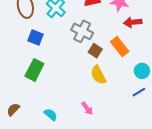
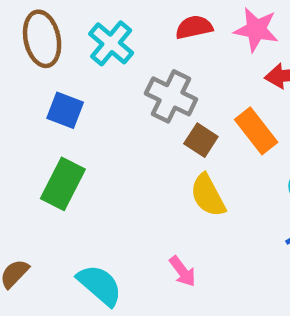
cyan semicircle: (51, 115) -> (100, 285), size x1.5

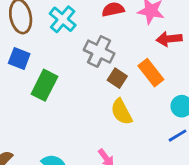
blue square: (65, 110) -> (19, 59), moved
green rectangle: (63, 184) -> (44, 85), moved

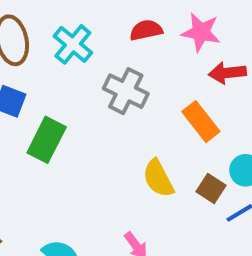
brown square: (117, 78) -> (211, 189), moved

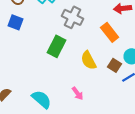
green rectangle: (47, 140) -> (57, 46), moved

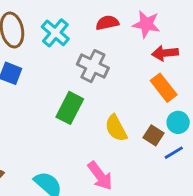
orange rectangle: (110, 32) -> (164, 88), moved
pink arrow: (78, 93) -> (100, 176), size x1.5

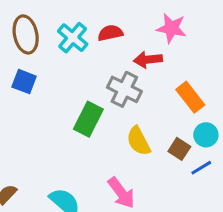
red semicircle: (107, 23) -> (110, 33), moved
red arrow: (165, 53) -> (148, 60), moved
gray cross: (93, 66) -> (124, 89), moved

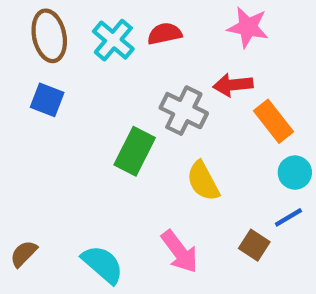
red arrow: (148, 60) -> (233, 85), moved
brown square: (179, 149) -> (254, 245), moved

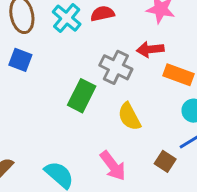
orange rectangle: (273, 121) -> (179, 75), turned -32

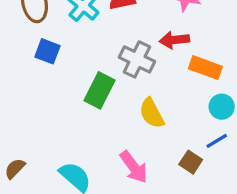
blue square: (20, 60) -> (47, 51), moved

